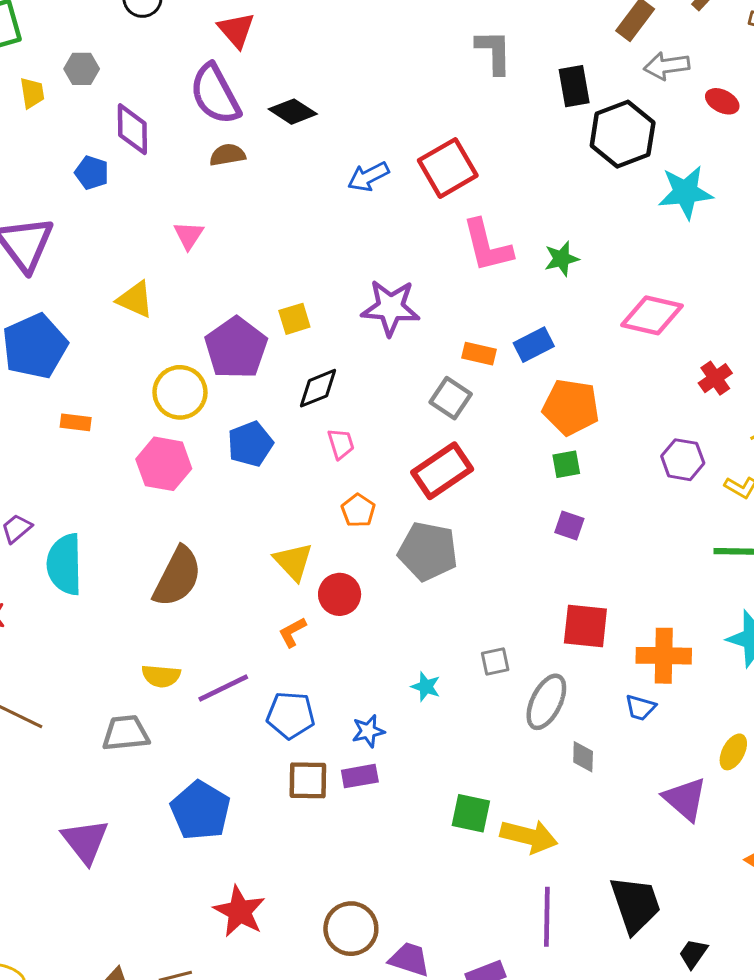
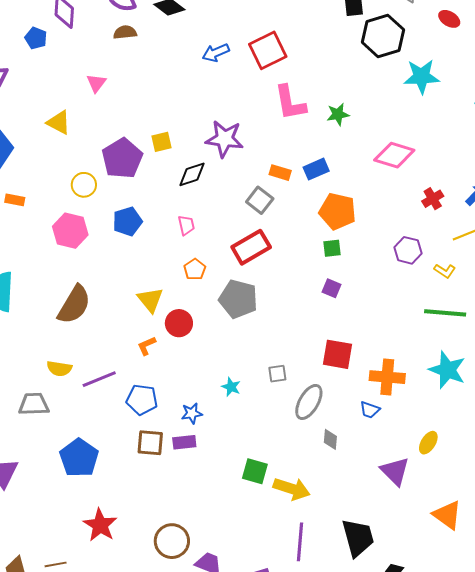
black diamond: (318, 388) -> (192, 174), moved
yellow circle: (180, 392) -> (84, 185), size x0.7

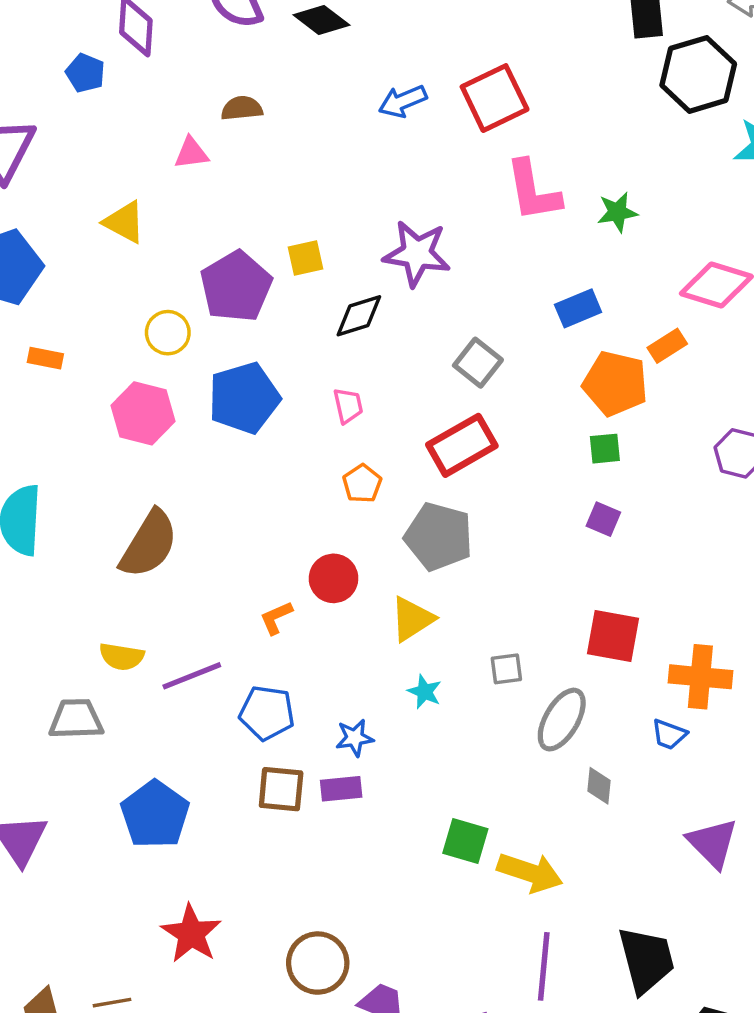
brown semicircle: (125, 32) -> (242, 108), moved
pink triangle: (96, 83) -> (191, 153), turned 45
orange rectangle: (280, 173) -> (667, 346), moved, turned -50
blue pentagon: (127, 221) -> (244, 398), size x1.4
yellow triangle: (150, 300) -> (412, 619), moved, turned 36

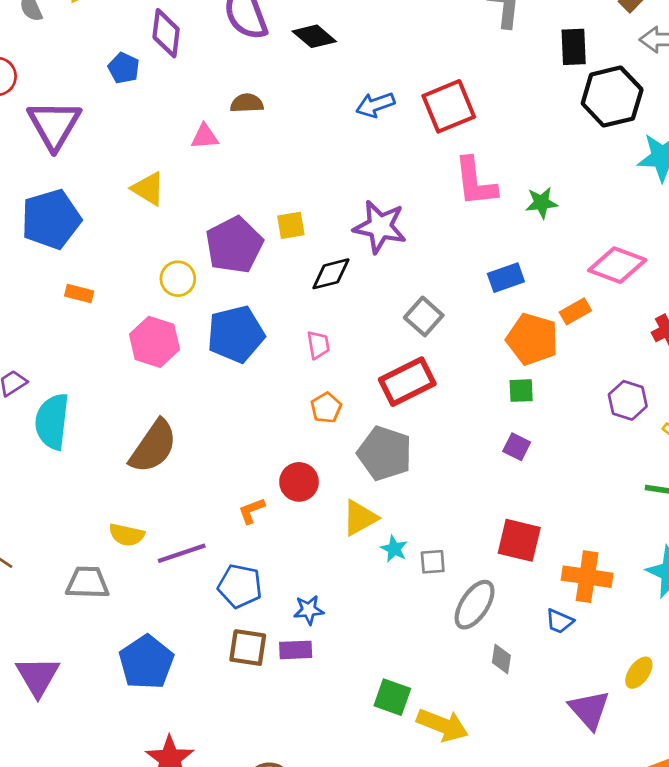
cyan star: (425, 692) -> (394, 549), moved

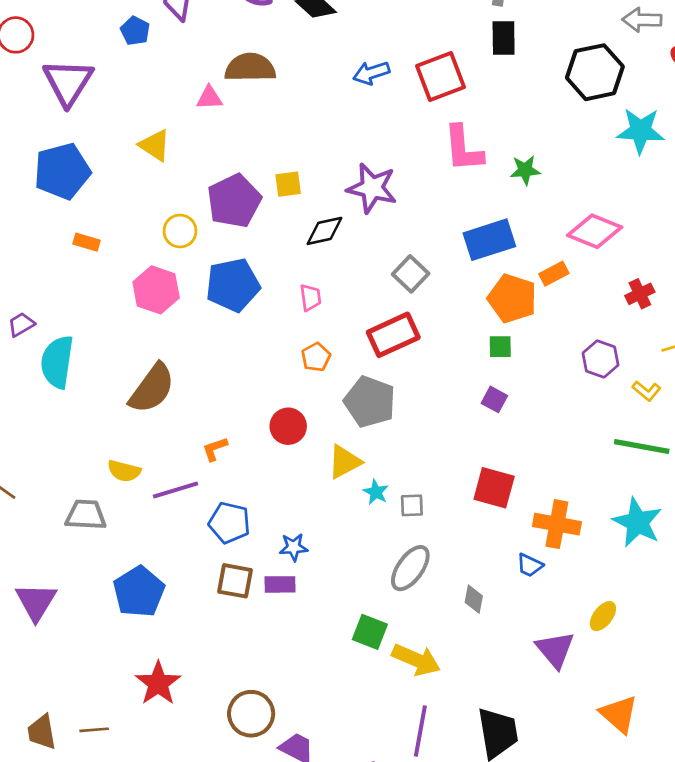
black rectangle: (574, 47) -> (504, 38), moved
brown semicircle: (247, 103) -> (250, 68), size x1.6
blue rectangle: (506, 278) -> (489, 240), size x1.5
orange L-shape: (251, 511) -> (215, 449), moved
gray ellipse: (475, 605) -> (410, 568), moved

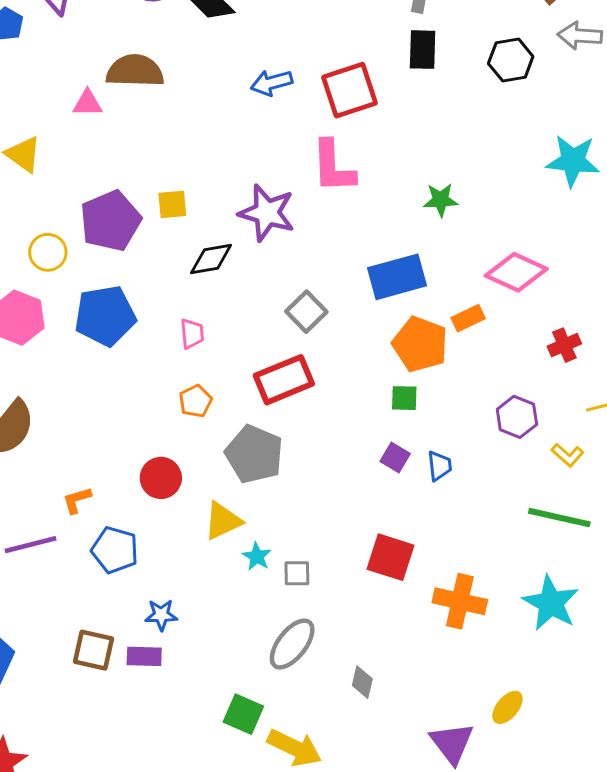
black hexagon: (595, 72) -> (511, 60), moved, size x0.7
pink L-shape: (463, 149) -> (333, 167), moved
blue pentagon: (229, 523) -> (115, 550), moved
blue trapezoid: (530, 565) -> (440, 466), moved, turned -124

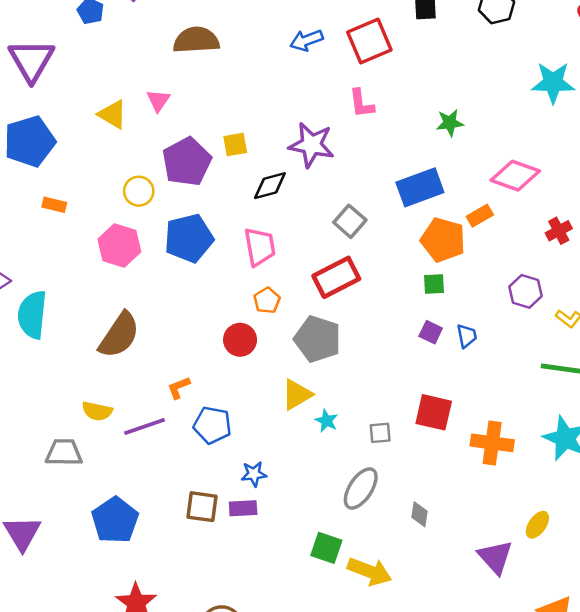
pink triangle: (87, 103) -> (158, 100), moved, turned -50
pink L-shape: (333, 167) -> (361, 103), size x0.7
pink trapezoid: (192, 334) -> (260, 247), size x1.6
red circle: (161, 478) -> (240, 340), moved
gray square: (297, 573) -> (380, 433), moved

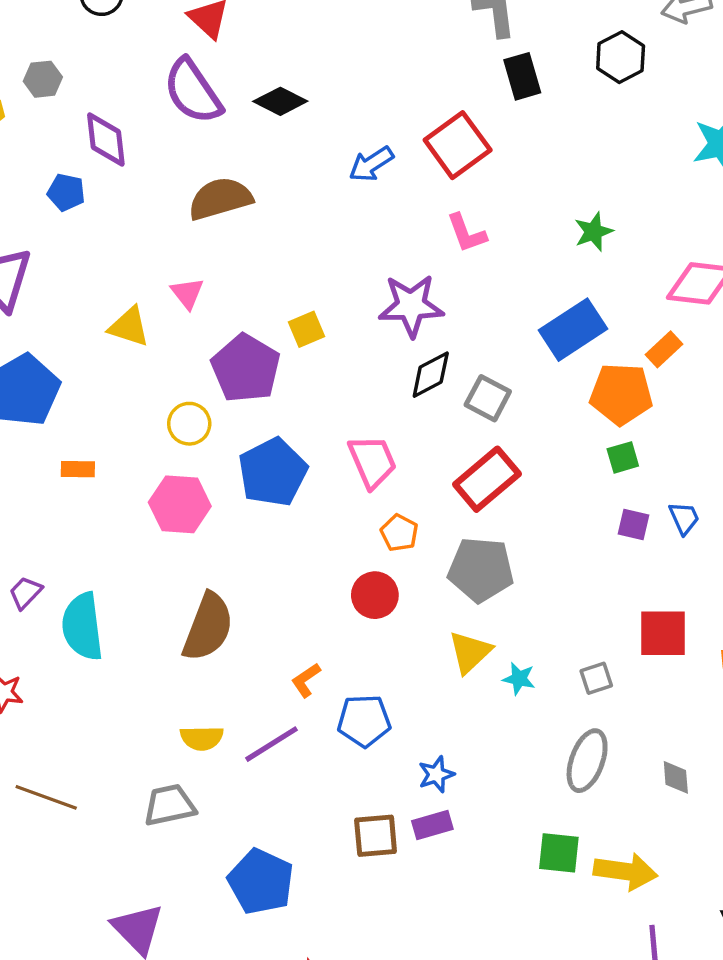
black diamond: (270, 186) -> (431, 375), moved

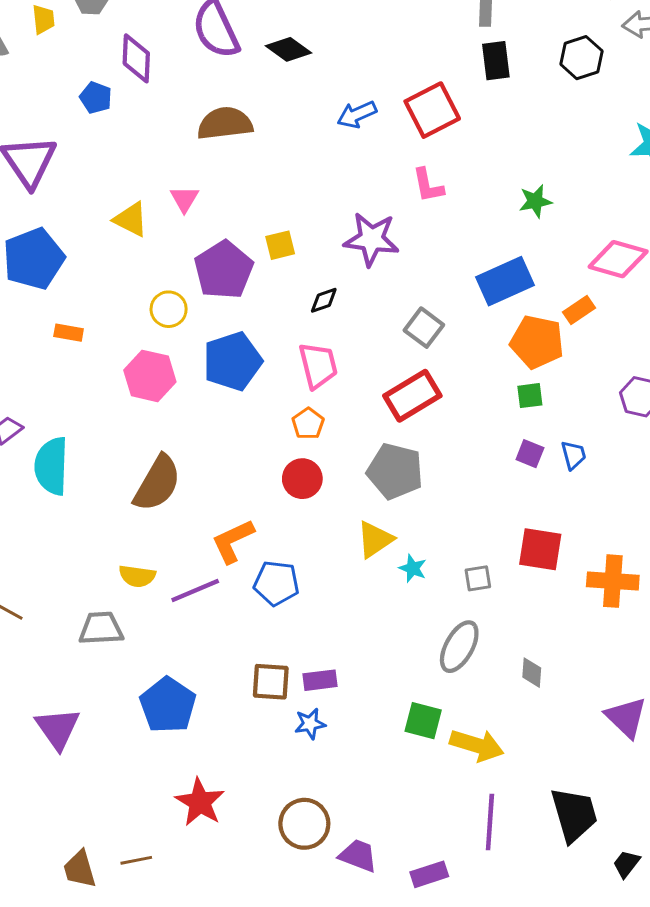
black diamond: (431, 375) -> (324, 300), moved, size x0.7
orange pentagon: (399, 533) -> (308, 424), moved
orange L-shape: (306, 680) -> (233, 541), size x1.6
blue star: (436, 774) -> (310, 724), moved

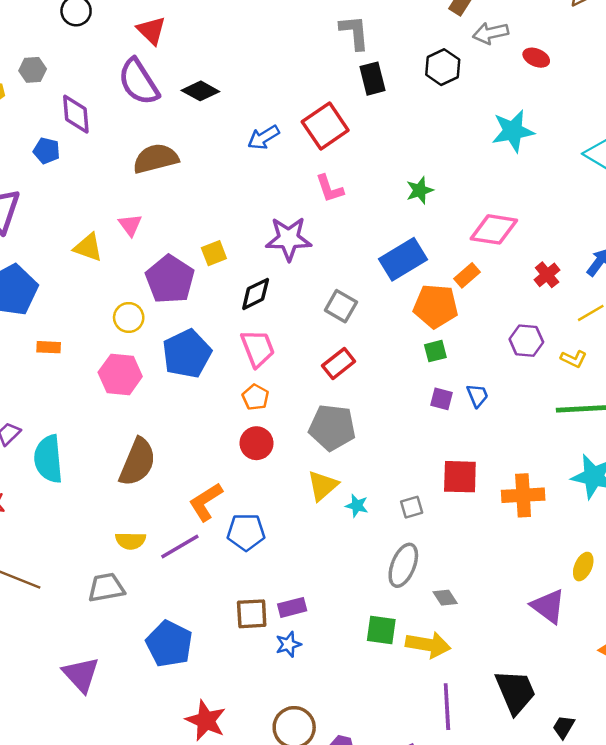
black diamond: (324, 300) -> (256, 294), size x1.4
red rectangle: (412, 396) -> (339, 363), size x0.7
gray diamond: (532, 673) -> (445, 598), moved, turned -30

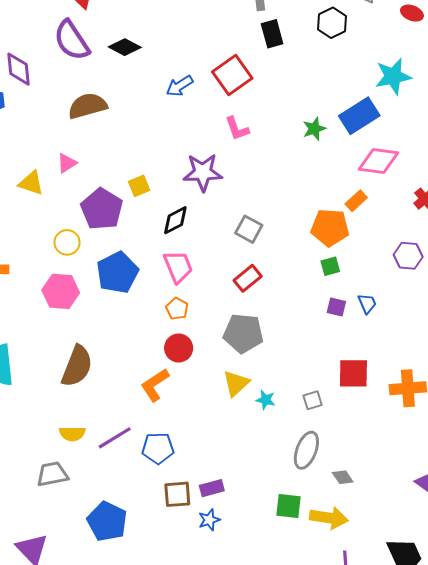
pink triangle: (130, 225) -> (67, 163), turned 35
blue rectangle: (403, 259) -> (359, 116), moved
orange L-shape: (206, 502) -> (155, 385), moved
blue pentagon: (246, 532) -> (158, 448), moved

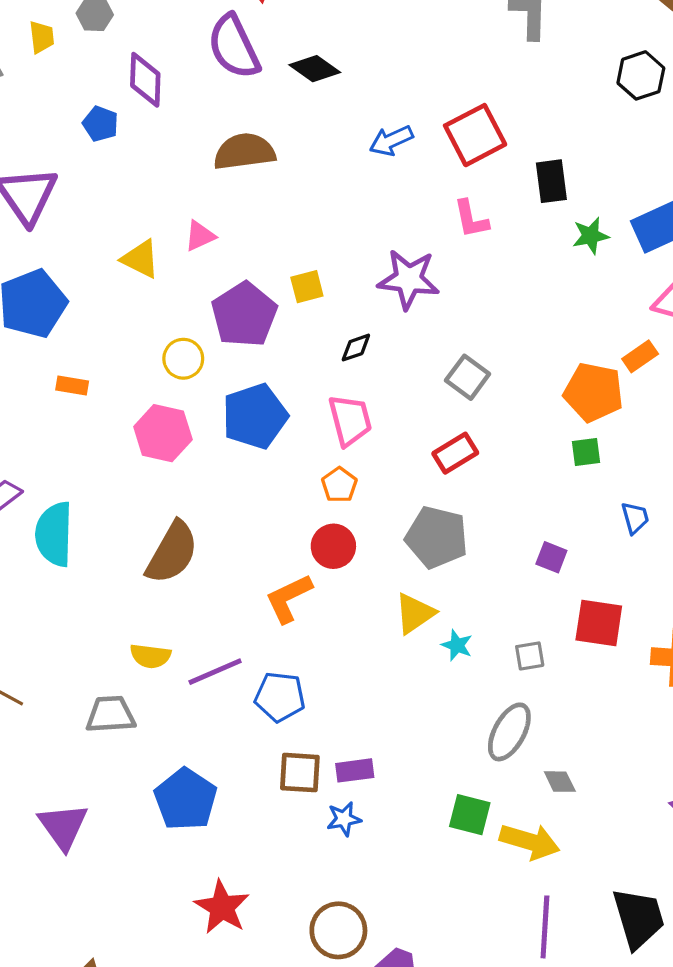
black rectangle: (272, 34) -> (551, 181), moved
black diamond: (175, 220) -> (356, 348), size x0.7
purple square: (336, 307) -> (551, 557), moved

